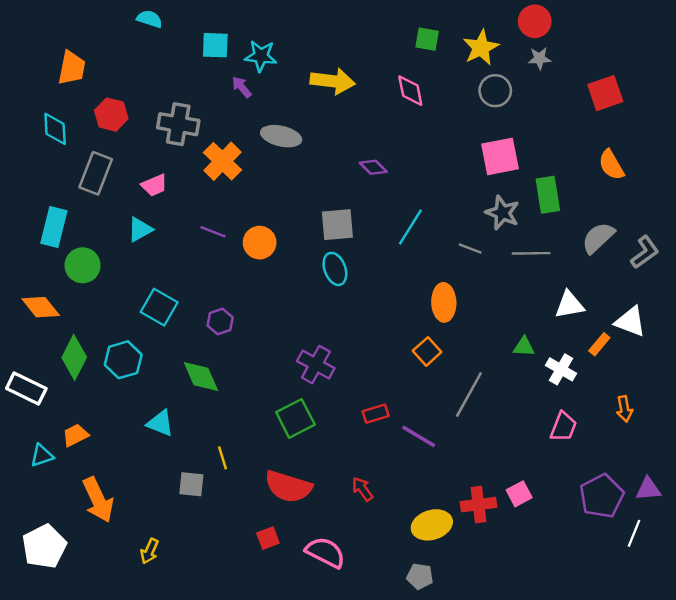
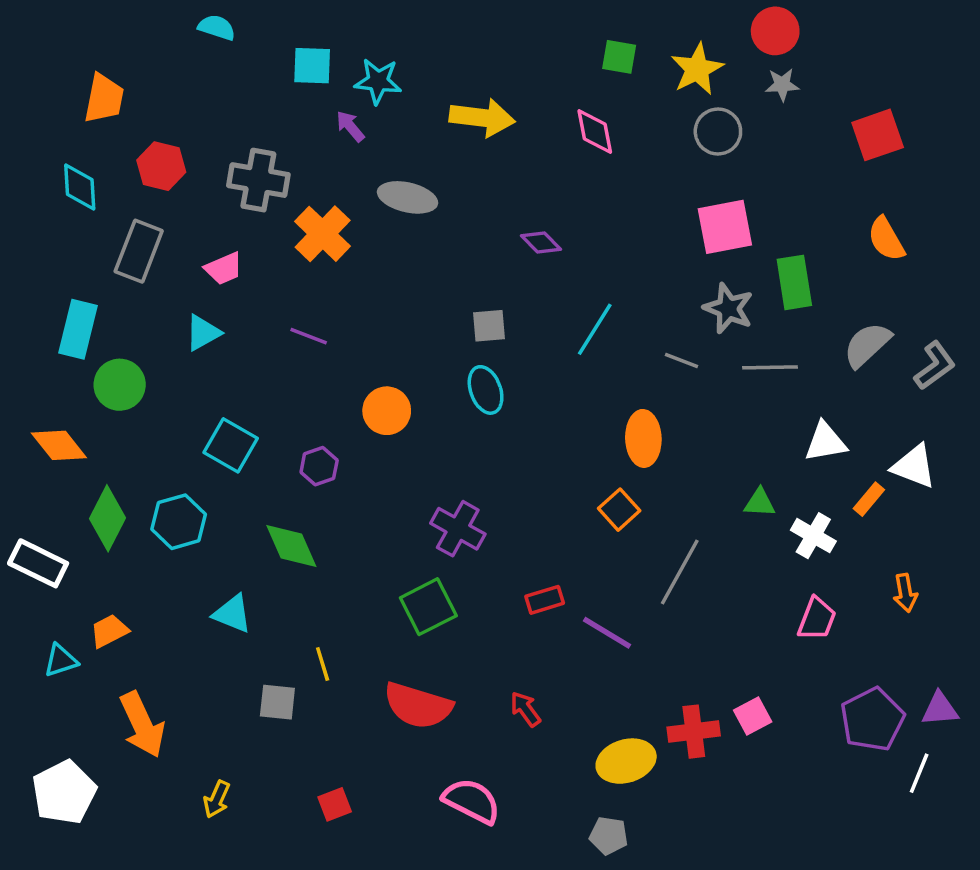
gray square: (337, 225) -> (489, 326), size x0.7
orange circle: (260, 243) -> (387, 411), moved
red square: (268, 538) -> (335, 804), moved

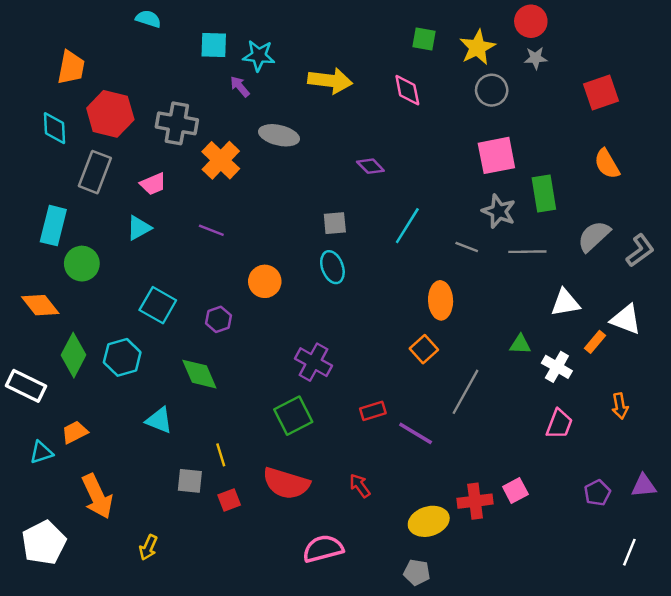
red hexagon: (161, 166) -> (110, 114), size x1.4
purple pentagon: (872, 719) -> (597, 493), size x0.6
white line: (919, 773) -> (629, 552), moved
pink semicircle: (472, 801) -> (323, 549), turned -42
red square: (335, 804) -> (229, 500), moved

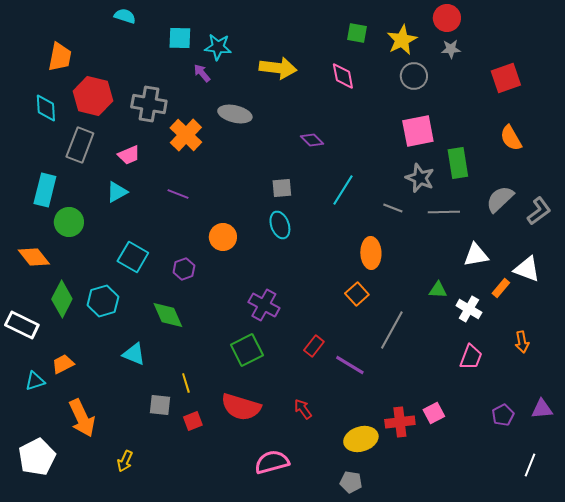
red rectangle: (373, 411) -> (314, 346), turned -35

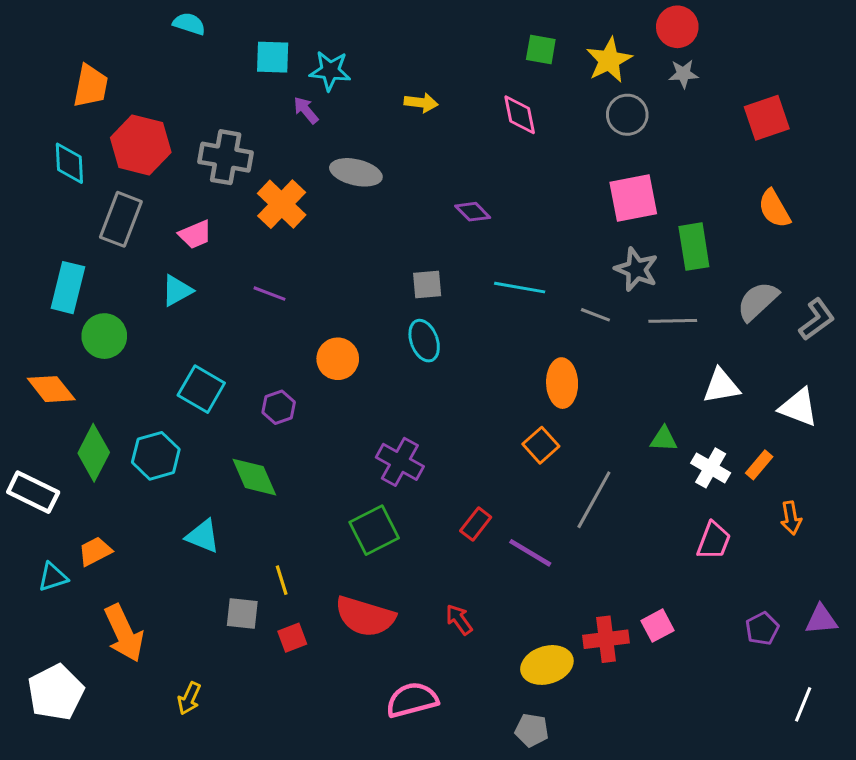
yellow arrow: (278, 68) -> (421, 103), size x0.6
cyan line: (343, 190) -> (520, 288), turned 68
orange rectangle: (501, 288) -> (759, 465), moved

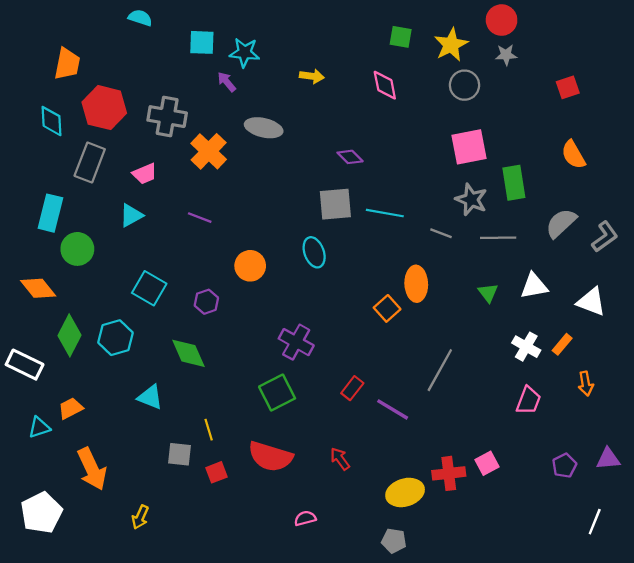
red square: (767, 118) -> (568, 87), size x0.7
gray square: (427, 284) -> (335, 204), moved, size x1.5
green triangle: (664, 439) -> (488, 293), moved, turned 50
orange square: (541, 445) -> (387, 308), moved
pink semicircle: (412, 700) -> (305, 518), size x0.6

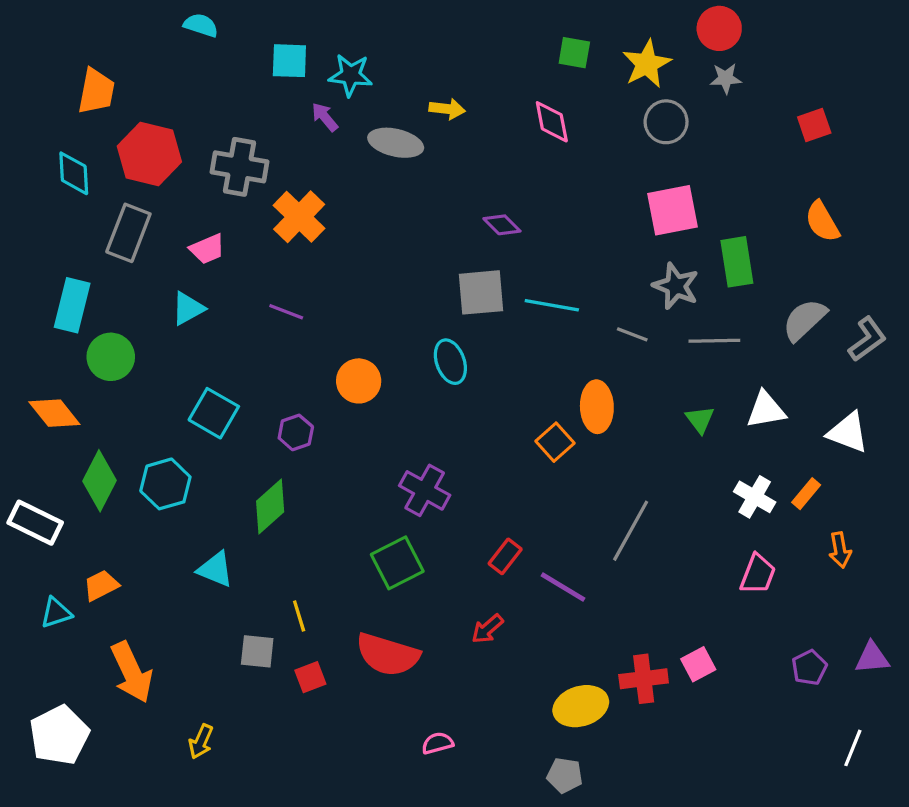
gray ellipse: (264, 128) -> (396, 143), moved
green diamond: (188, 353) -> (270, 507), turned 72
red arrow: (340, 459) -> (487, 629), moved, turned -95

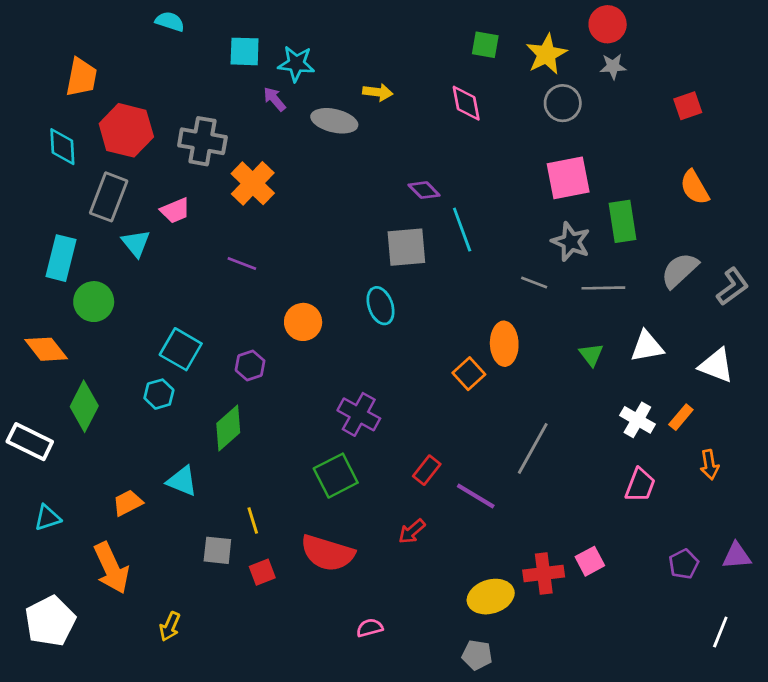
cyan line: (552, 305) -> (462, 230), moved, turned 60
cyan triangle: (188, 309) -> (136, 243), moved, turned -40
cyan hexagon: (165, 484) -> (159, 394), moved, size x0.7
orange trapezoid: (101, 585) -> (128, 503), moved

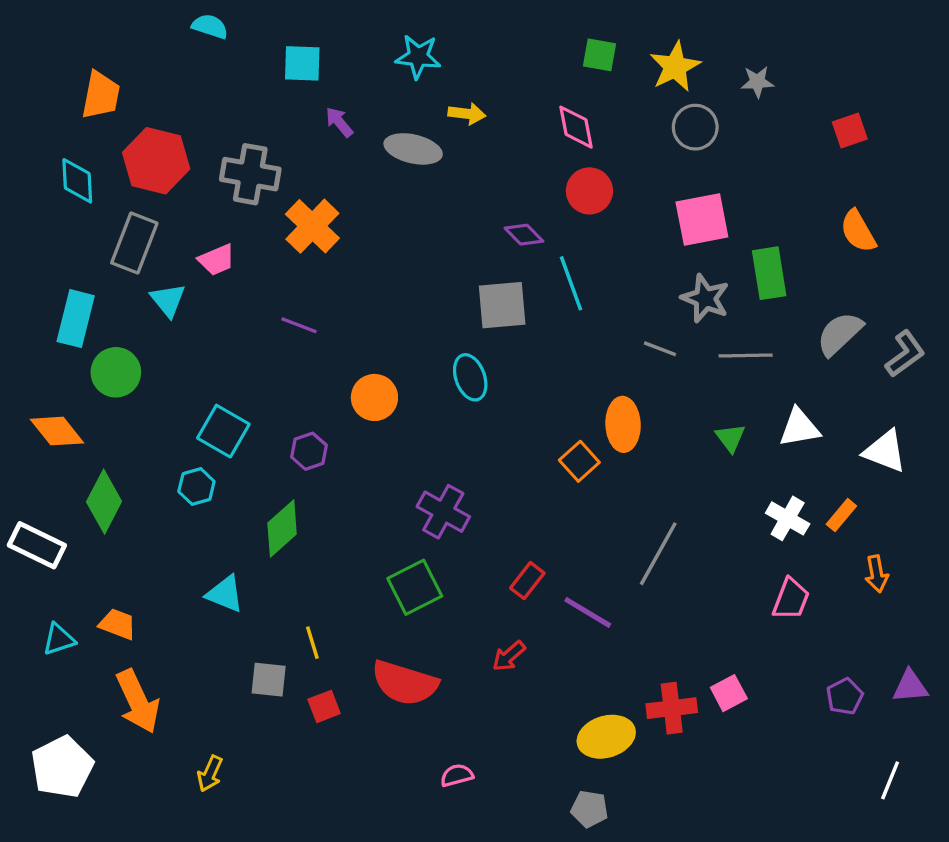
red circle: (608, 24) -> (589, 191), moved
cyan star: (296, 64) -> (418, 57), moved
orange trapezoid: (128, 503) -> (118, 624), moved, turned 48

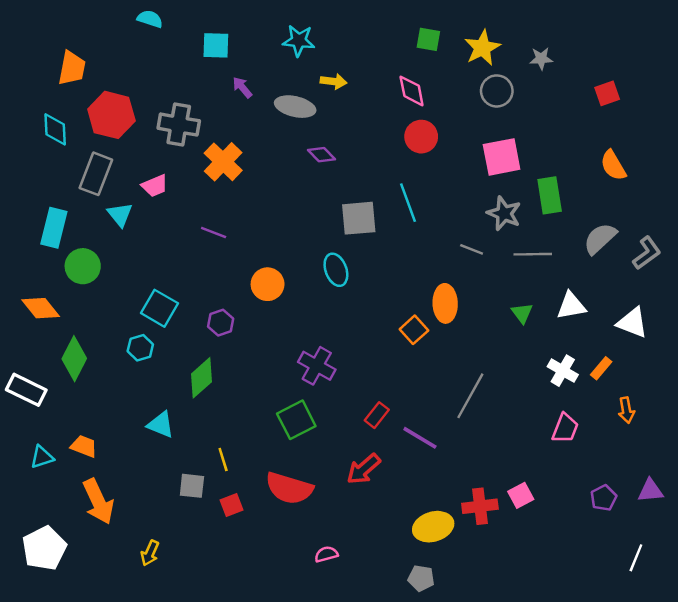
purple diamond: (524, 235) -> (322, 155), moved
red arrow: (509, 656) -> (364, 469), size x1.4

